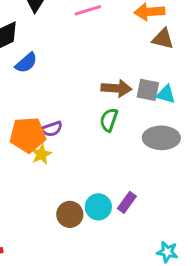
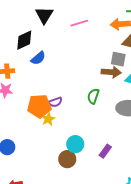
brown arrow: (116, 88) -> (111, 72), moved
gray square: (148, 90) -> (118, 59), moved
cyan circle: (98, 207) -> (75, 144), moved

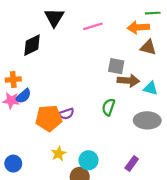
blue semicircle: (38, 58) -> (23, 96), moved
gray square: (118, 59) -> (116, 66), moved
yellow star: (48, 119) -> (59, 154), moved
purple rectangle: (105, 151) -> (132, 164), moved

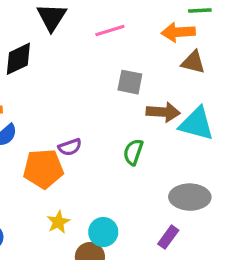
gray square: (116, 66) -> (130, 82), moved
cyan triangle: (151, 88) -> (197, 124), size x1.6
purple semicircle: (66, 114) -> (70, 147), moved
gray ellipse: (147, 120) -> (190, 197), moved

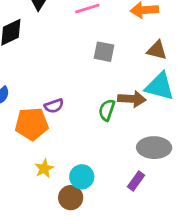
brown triangle: (193, 62) -> (157, 50), moved
brown arrow: (163, 112) -> (132, 99), moved

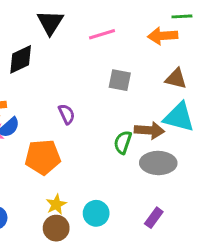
purple semicircle: (54, 106) -> (67, 114), moved, turned -96
gray ellipse: (154, 148) -> (158, 163), moved
brown circle: (71, 198) -> (56, 228), moved

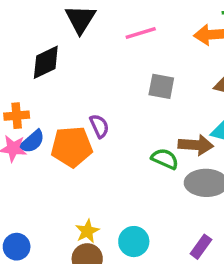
green semicircle: (123, 142) -> (165, 159), turned 95
orange pentagon: (43, 157) -> (72, 147), moved

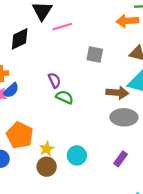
pink line: (141, 33) -> (62, 27), moved
orange pentagon: (72, 147) -> (20, 135), moved, turned 30
green semicircle: (165, 159) -> (65, 97), moved

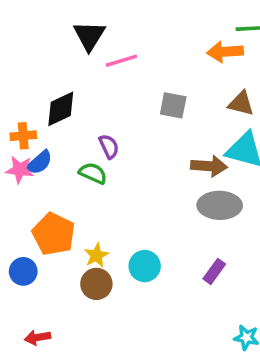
black diamond: (20, 39) -> (61, 109), moved
green semicircle: (65, 97) -> (93, 173), moved

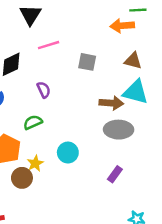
pink line: (121, 61) -> (49, 45), moved
green semicircle: (93, 173) -> (33, 122), moved, turned -48
cyan circle: (145, 266) -> (68, 153), moved
brown circle: (96, 284) -> (22, 178), moved

